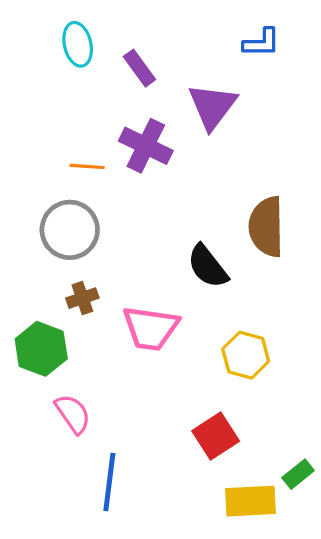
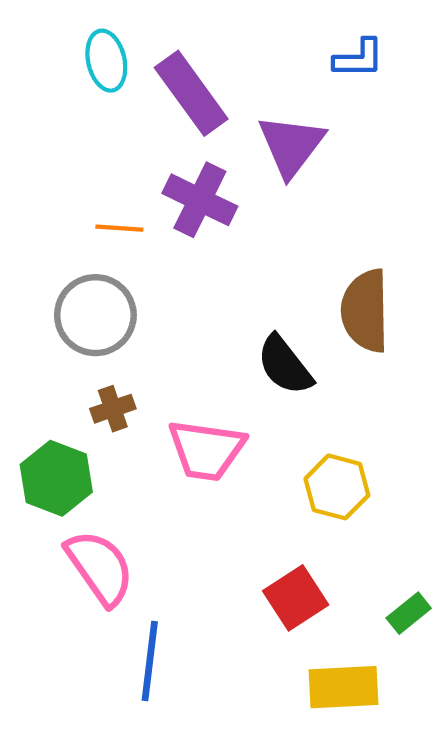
purple rectangle: (139, 68) -> (191, 93), size x1.6
pink semicircle: (73, 414) -> (100, 567), size x1.4
green rectangle: (298, 474) -> (409, 613), moved

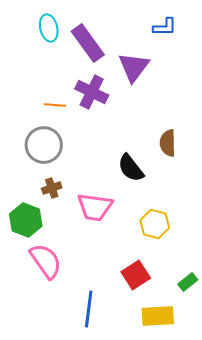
brown semicircle: (365, 311) -> (168, 143), size x0.7
blue line: (150, 661) -> (89, 309), moved

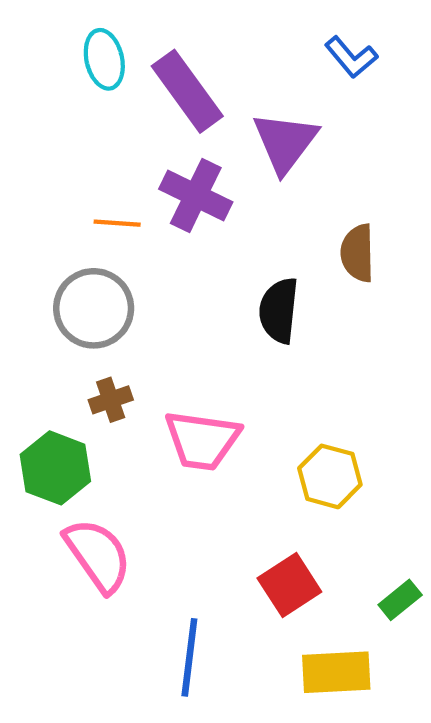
blue L-shape: (165, 27) -> (351, 57), turned 50
brown semicircle: (168, 143) -> (358, 253), moved
black semicircle: (131, 168) -> (279, 310), moved, turned 44

